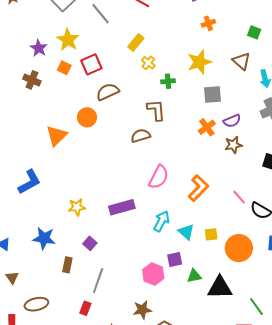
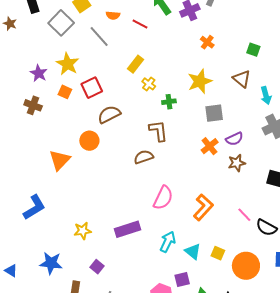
orange cross: (208, 23) -> (207, 42), turned -32
yellow square: (211, 234) -> (218, 253), turned 32

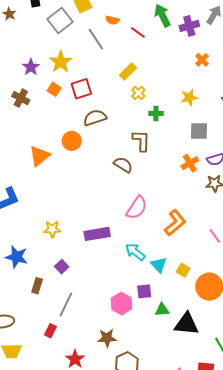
yellow star: (200, 81) -> (189, 97), size x0.7
brown semicircle: (144, 157) -> (123, 165), turned 42
cyan arrow: (168, 242) -> (135, 252), turned -85

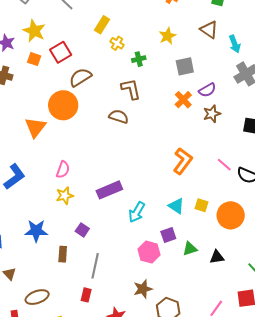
orange circle: (72, 141) -> (63, 105), size x1.5
pink semicircle: (137, 208) -> (63, 170), moved, size x0.7
cyan arrow: (135, 252) -> (137, 212), moved, turned -85
black triangle: (186, 324) -> (217, 257), size x0.6

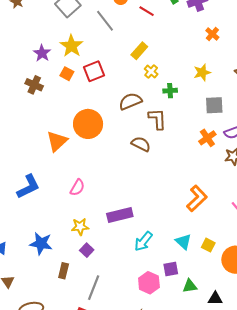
brown semicircle: (80, 77) -> (130, 101), moved
yellow star: (65, 196) -> (80, 227), moved

